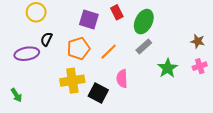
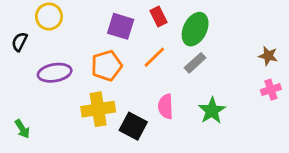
black semicircle: (46, 39) -> (19, 42), moved
orange line: (109, 52) -> (154, 57), moved
purple ellipse: (27, 54) -> (55, 73), moved
green star: (168, 68) -> (212, 111), moved

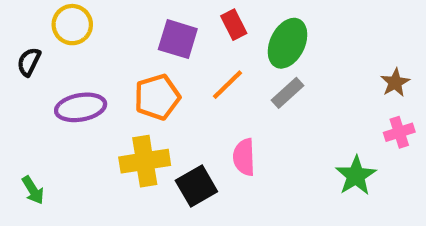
brown star: (268, 56) -> (395, 83), turned 30
green star: (212, 111) -> (356, 176), moved
black square: (133, 126) -> (196, 186), turned 32

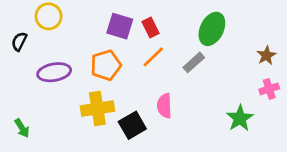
red rectangle: (234, 25) -> (150, 28), moved
green ellipse: (287, 43) -> (212, 29), moved

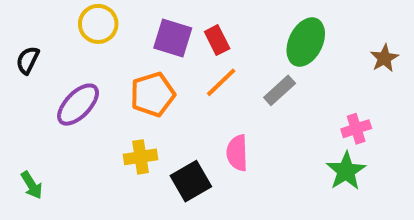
yellow circle: (49, 16) -> (98, 24), moved
brown star: (266, 55) -> (384, 58), moved
purple ellipse: (54, 72) -> (78, 105), turned -36
pink cross: (269, 89) -> (356, 129), moved
yellow cross: (97, 109) -> (140, 157), size x0.7

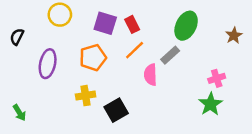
purple ellipse: (78, 105) -> (48, 64), turned -32
pink semicircle: (237, 153) -> (151, 75), moved

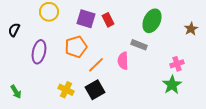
orange line: (135, 50) -> (96, 65), moved
gray rectangle: (170, 55) -> (139, 45), turned 63
yellow cross: (86, 96) -> (66, 90), moved, turned 35

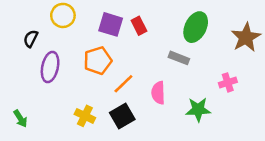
brown star: (191, 29) -> (246, 37), size x1.6
black semicircle: (14, 30) -> (31, 39), moved
pink semicircle: (123, 61) -> (158, 93), moved
green star: (172, 85) -> (198, 110), moved, turned 30

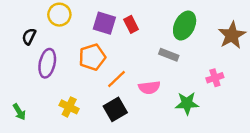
pink semicircle: (158, 93) -> (149, 87), turned -95
yellow cross: (85, 116) -> (69, 107), moved

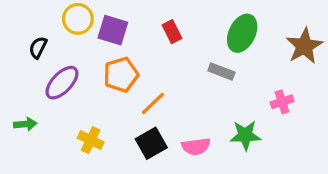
purple square: (104, 23) -> (113, 30), moved
purple ellipse: (47, 63) -> (62, 83), turned 32
pink semicircle: (149, 87) -> (196, 146), moved
green arrow: (19, 112) -> (25, 124), moved, turned -63

